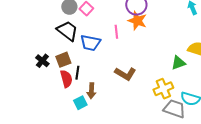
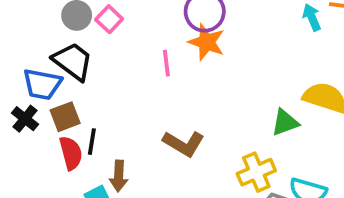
blue trapezoid: (90, 43) -> (42, 84), moved

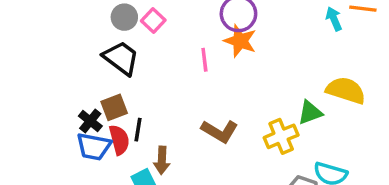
blue trapezoid: (42, 84) -> (94, 147), moved
black cross: (25, 119) -> (90, 121), moved
yellow cross: (256, 172) -> (281, 136), moved

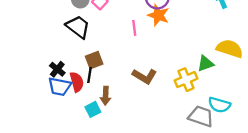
brown square: (114, 107) -> (94, 60), moved

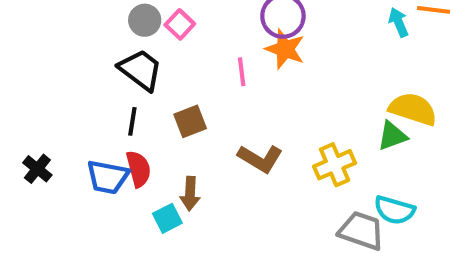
brown square: (94, 60) -> (190, 121), moved
green triangle: (206, 64) -> (392, 136), moved
black cross: (57, 69) -> (37, 169), moved
black line: (89, 75) -> (132, 121), moved

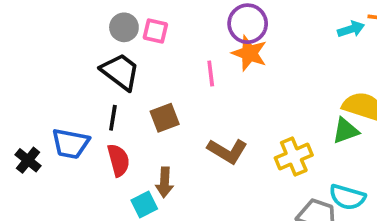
cyan arrow: (399, 22) -> (351, 29), turned 95
pink square: (180, 24) -> (155, 31), turned -30
blue trapezoid: (108, 177) -> (70, 144), moved

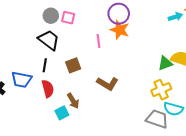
green triangle: (345, 131) -> (165, 63), moved
yellow cross: (294, 157) -> (161, 90), moved
brown arrow: (165, 182) -> (73, 101), turned -35

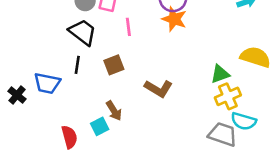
pink line: (98, 41) -> (128, 27), moved
green triangle: (165, 63) -> (220, 74), moved
red semicircle: (48, 89) -> (69, 137), moved

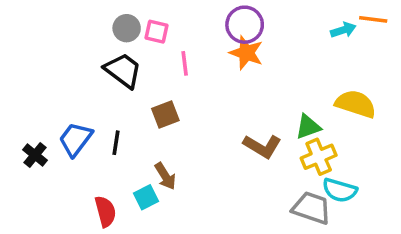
black line: (77, 65) -> (116, 143), moved
blue trapezoid: (47, 83) -> (75, 139), turned 116
brown L-shape: (158, 88) -> (262, 146), moved

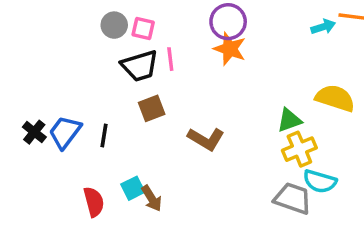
black trapezoid: (123, 70) -> (140, 66), moved, turned 126
brown L-shape: (262, 146) -> (206, 139), moved
black cross: (35, 155) -> (34, 132), moved
brown arrow: (165, 176) -> (152, 198), moved

